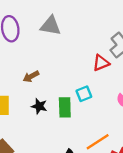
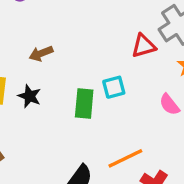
black star: (39, 106) -> (30, 96), moved

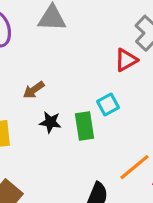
black star: (30, 96) -> (50, 122), moved

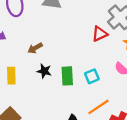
cyan square: (108, 104) -> (92, 76), moved

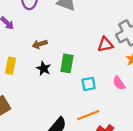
green rectangle: (67, 76) -> (67, 63), moved

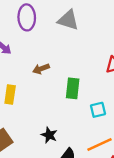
black star: (44, 68) -> (49, 135), moved

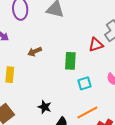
green rectangle: (73, 88) -> (70, 61), moved

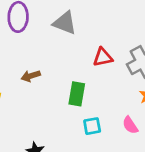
red triangle: (96, 45) -> (103, 57), moved

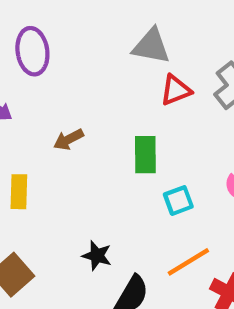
gray triangle: (65, 23) -> (151, 46), moved

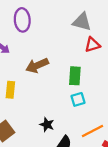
brown arrow: (69, 140) -> (37, 65), size x1.5
cyan square: (178, 201) -> (78, 99), moved

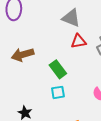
green rectangle: (75, 76) -> (58, 69), turned -48

